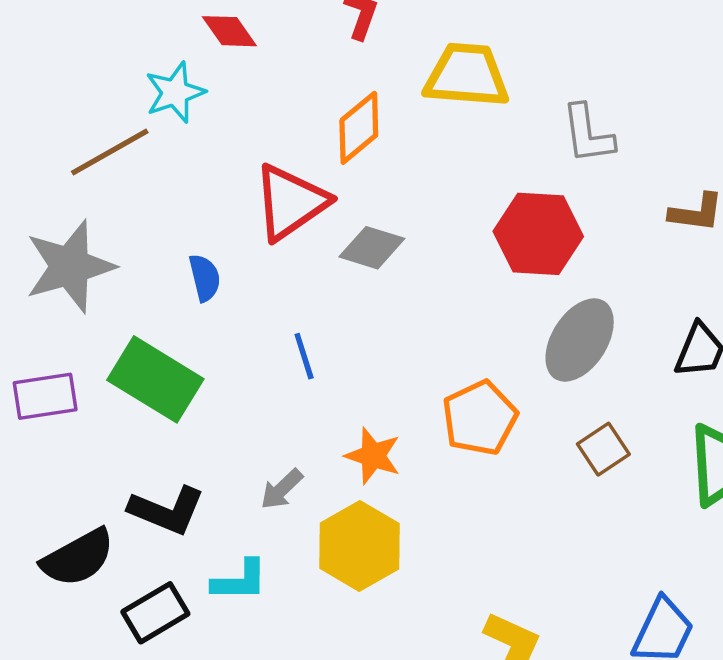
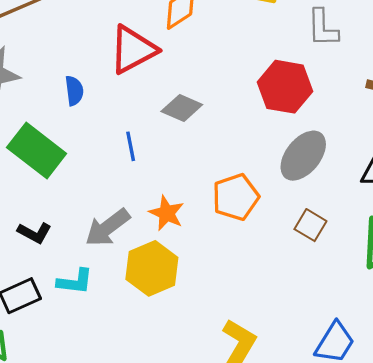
gray diamond: (372, 248) -> (182, 108), moved
brown square: (603, 449) -> (310, 225), turned -32
gray arrow: (282, 489) -> (107, 228), size x1.6
black L-shape: (167, 510) -> (34, 233), size x0.7

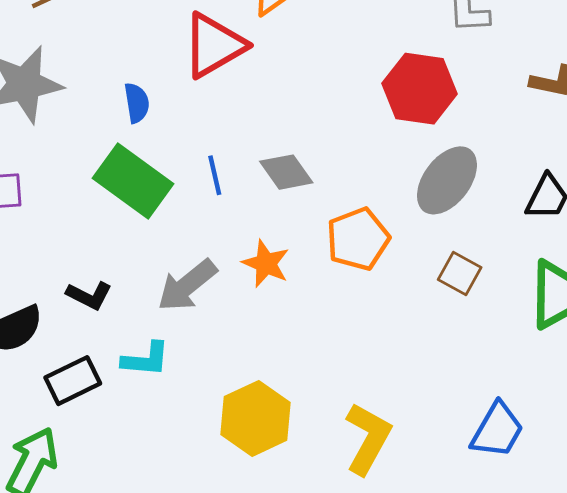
gray diamond: (182, 108) -> (286, 172), moved, turned 33
green rectangle: (37, 150) -> (133, 181), moved
yellow hexagon: (152, 268) -> (255, 418), moved

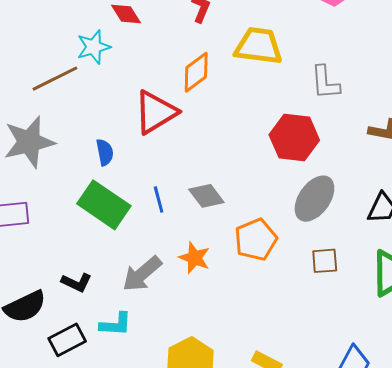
brown square: (460, 273) -> (325, 261), turned -32

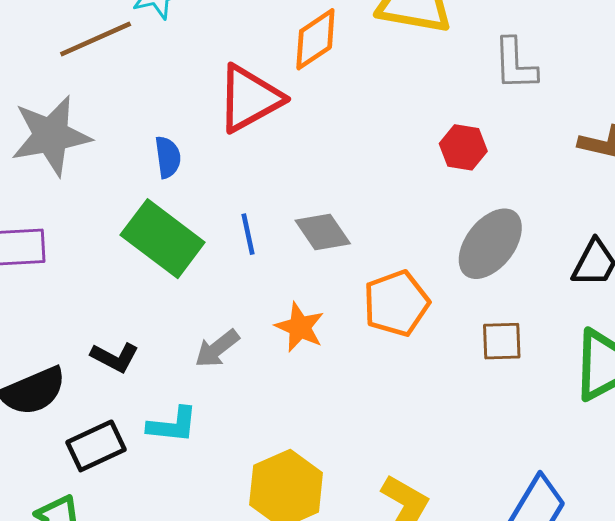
red hexagon: (294, 137) -> (463, 147), size x0.6
gray arrow: (142, 274) -> (217, 349), size x0.7

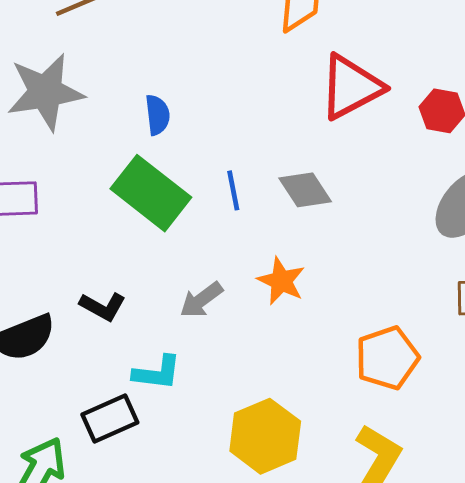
red triangle: (249, 98) -> (351, 87), moved
orange pentagon: (396, 303) -> (387, 358), moved
black rectangle: (96, 446) -> (110, 419), moved

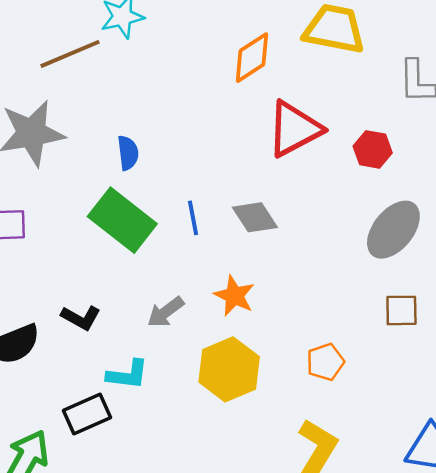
orange pentagon: (387, 358) -> (325, 362), size x0.7
yellow hexagon: (265, 436) -> (229, 369), moved

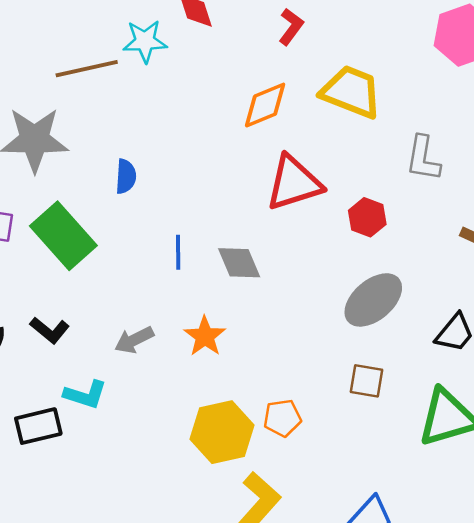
green rectangle: (122, 220) -> (63, 236), moved
yellow hexagon: (229, 369) -> (222, 432), moved

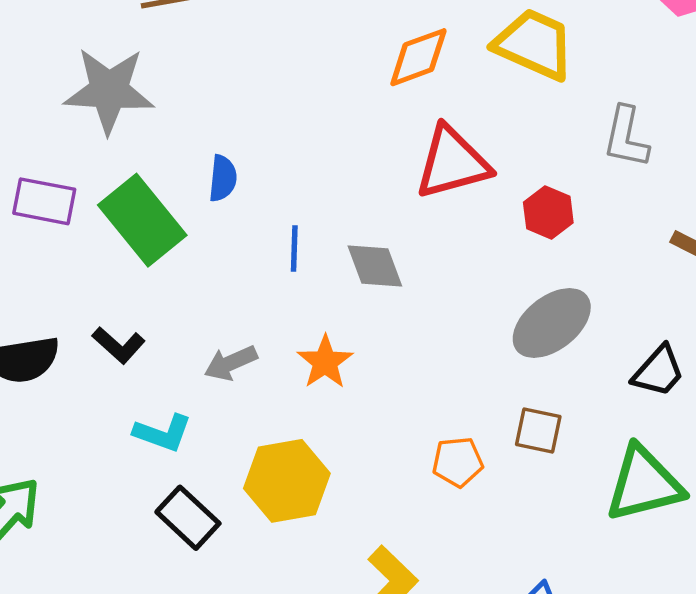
blue semicircle: (126, 176) -> (223, 178), moved
orange pentagon: (282, 418) -> (458, 462), moved
black rectangle: (38, 426) -> (188, 518), moved, turned 54
yellow hexagon: (222, 432) -> (287, 481), moved

